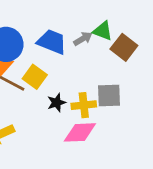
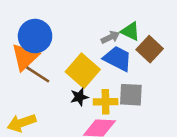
blue trapezoid: (52, 42) -> (118, 59), moved
yellow square: (35, 77) -> (83, 71), moved, size x1.4

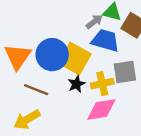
blue circle: (35, 36) -> (52, 55), moved
brown line: (38, 74) -> (36, 90), moved

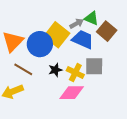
yellow square: (75, 59) -> (57, 35), moved
yellow cross: (102, 84) -> (75, 73), turned 30

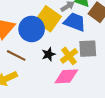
yellow cross: (75, 73) -> (69, 56), turned 30

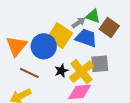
yellow cross: (69, 56) -> (82, 72), size x1.4

